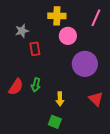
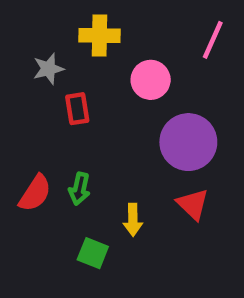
yellow cross: (57, 16) -> (99, 35), moved
red triangle: (96, 99) -> (193, 204), moved
green square: (55, 122) -> (93, 253), moved

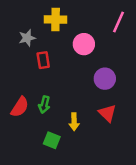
purple circle: (188, 142) -> (105, 79), size x0.7

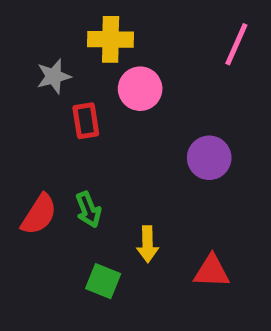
pink circle: (84, 44) -> (140, 89), moved
green arrow: (44, 105) -> (88, 210), turned -35
red triangle: (107, 113) -> (212, 271), moved, turned -42

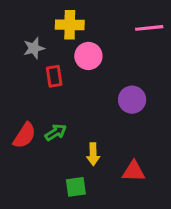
pink line: (236, 44) -> (149, 28), turned 60
green arrow: (88, 210) -> (56, 132), turned -100
green square: (103, 281) -> (76, 187), moved, turned -30

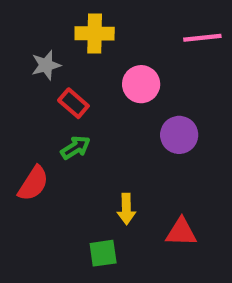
pink circle: (88, 56) -> (141, 84), moved
red rectangle: (54, 76) -> (73, 103), turned -40
green arrow: (56, 132) -> (76, 148), moved

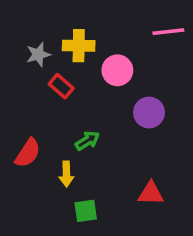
yellow cross: (95, 33) -> (79, 46), moved
green arrow: (76, 148) -> (87, 141), moved
yellow arrow: (126, 209) -> (66, 174), moved

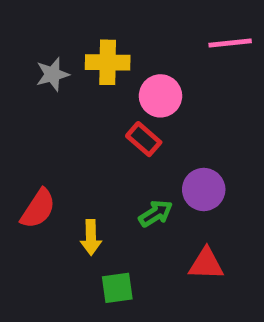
red rectangle: (61, 86) -> (144, 139), moved
purple circle: (149, 112) -> (204, 189), moved
green arrow: (87, 141) -> (156, 213), moved

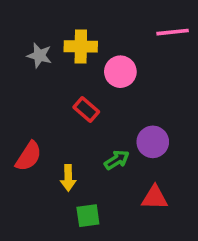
gray star: (52, 74) -> (39, 55), turned 30
red rectangle: (144, 139) -> (86, 109), moved

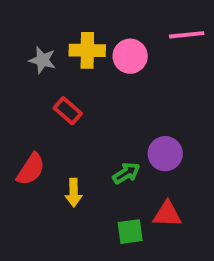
pink circle: (120, 72) -> (130, 56), moved
red rectangle: (86, 109) -> (68, 111), moved
green square: (88, 216) -> (130, 232), moved

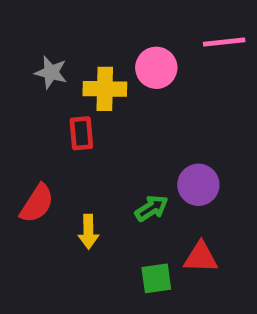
yellow cross: (87, 50) -> (105, 89), moved
red rectangle: (68, 111) -> (81, 133), turned 44

